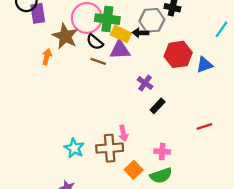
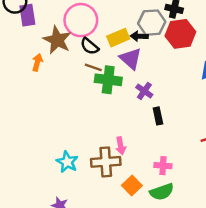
green cross: (107, 19) -> (108, 80), moved
yellow rectangle: (121, 34) -> (118, 38), turned -48
purple triangle: (120, 50) -> (131, 59), moved, turned 45
red hexagon: (178, 54) -> (180, 34), moved
black rectangle: (158, 106) -> (158, 116), turned -56

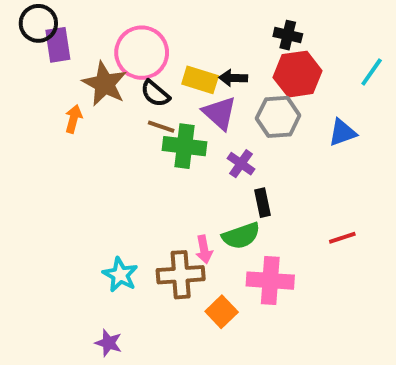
gray hexagon: (152, 23) -> (278, 117), moved
yellow rectangle: (118, 38) -> (200, 80), turned 40
pink cross: (163, 166) -> (270, 281), size x1.6
green semicircle: (162, 192) -> (241, 236), moved

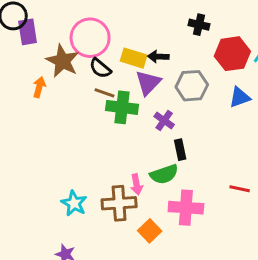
red hexagon: (298, 74) -> (232, 54), moved
purple triangle: (220, 113) -> (148, 83), turned 32
red line: (342, 238) -> (240, 189), moved, turned 30

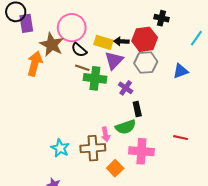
black cross: (199, 25) -> (162, 18), moved
red hexagon: (232, 54) -> (145, 39), moved
orange arrow: (39, 87) -> (35, 64), size x1.6

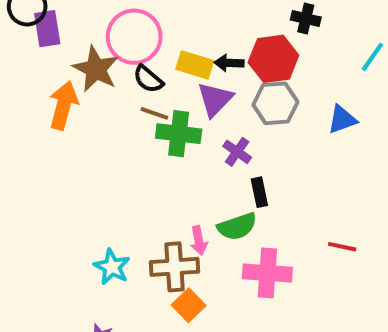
orange square: (115, 168) -> (189, 305), moved

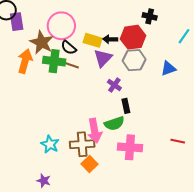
green cross: (179, 134) -> (54, 61), moved
pink arrow: (199, 241) -> (95, 131), size x1.6
red line: (342, 247) -> (178, 141), moved

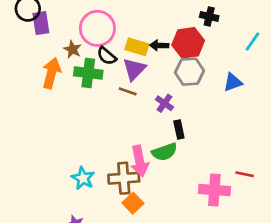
brown star: (42, 42) -> (72, 49), size x0.6
purple triangle: (103, 58) -> (134, 69), moved
brown line: (72, 65) -> (128, 91), moved
pink cross: (130, 147) -> (214, 190), moved

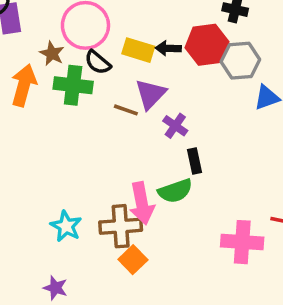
purple triangle: (134, 69) -> (151, 94), moved
gray hexagon: (189, 72) -> (240, 61), moved

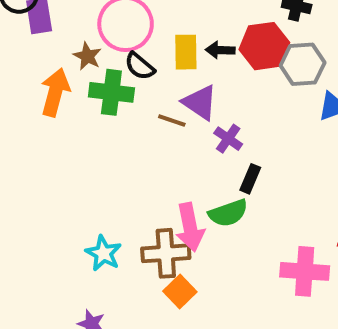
yellow rectangle: (138, 50) -> (186, 52), turned 72
purple triangle: (151, 94) -> (200, 102), turned -40
black rectangle: (195, 161) -> (250, 179), turned 35

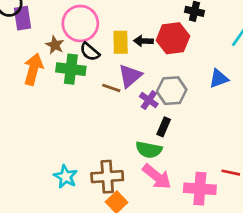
gray hexagon: (303, 64) -> (172, 91), moved
purple triangle: (200, 102) -> (130, 76), turned 45
green semicircle: (228, 213) -> (149, 150), turned 30
pink arrow: (190, 227) -> (157, 177), moved, turned -40

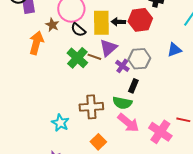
yellow rectangle: (121, 42) -> (101, 23), size x1.4
green cross: (71, 69) -> (77, 58), moved, turned 35
brown cross: (107, 177) -> (91, 107), moved
pink cross: (200, 189) -> (160, 132), turned 30

